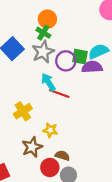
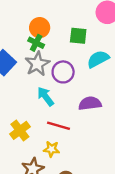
green square: (80, 57) -> (78, 36), moved
purple semicircle: (92, 67) -> (90, 103), moved
red line: (59, 93) -> (58, 126), moved

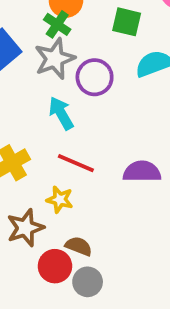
purple semicircle: (90, 103) -> (142, 172), moved

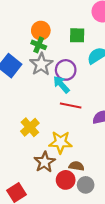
cyan arrow: (61, 113) -> (61, 84), moved
red line: (76, 163) -> (71, 106), moved
yellow star: (60, 200) -> (60, 142), size x1.5

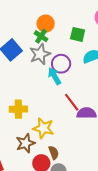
red line: (71, 106) -> (72, 102), moved, turned 30
yellow cross: (30, 127) -> (18, 109), turned 30
brown semicircle: (76, 166) -> (54, 153), turned 48

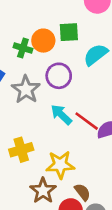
orange circle: (46, 24) -> (43, 41), moved
gray star: (40, 54) -> (26, 89), moved
cyan arrow: (55, 76) -> (61, 115), moved

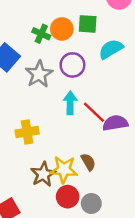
cyan arrow: (61, 115) -> (70, 103), turned 40
yellow star: (60, 165) -> (64, 169), moved
brown semicircle: (82, 192) -> (88, 162), moved

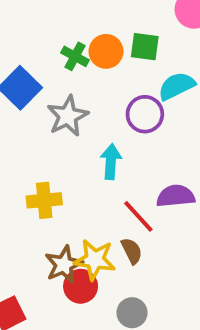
purple circle: (72, 65) -> (145, 114), moved
red line: (94, 112) -> (138, 216), moved
red circle: (68, 197) -> (81, 286), moved

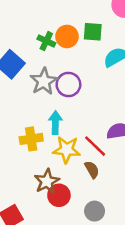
purple circle: (145, 114) -> (68, 85), moved
cyan arrow: (111, 162) -> (55, 123), moved
yellow star: (95, 260) -> (67, 150), moved

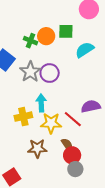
brown semicircle: (92, 170) -> (67, 145), moved
brown star: (47, 181) -> (37, 148), turned 30
red circle: (59, 195) -> (72, 155), moved

